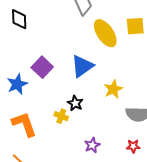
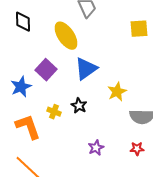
yellow ellipse: (105, 33) -> (66, 36), moved
yellow cross: (61, 116) -> (54, 112), moved

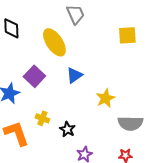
blue triangle: (86, 69) -> (74, 75), size x0.7
black star: (79, 106) -> (67, 129), moved

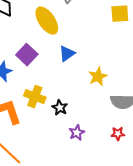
yellow cross: (42, 118) -> (35, 97), size x1.5

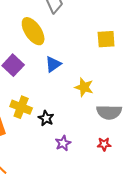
yellow square: (120, 14) -> (106, 39), moved
yellow star: (98, 77) -> (84, 87), turned -30

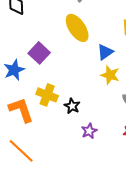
yellow ellipse: (33, 31) -> (77, 28), moved
blue triangle: (53, 64) -> (105, 52), moved

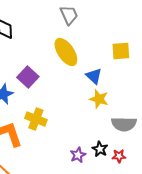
blue triangle: (105, 52) -> (94, 76), turned -42
black star: (72, 106) -> (100, 149), moved

